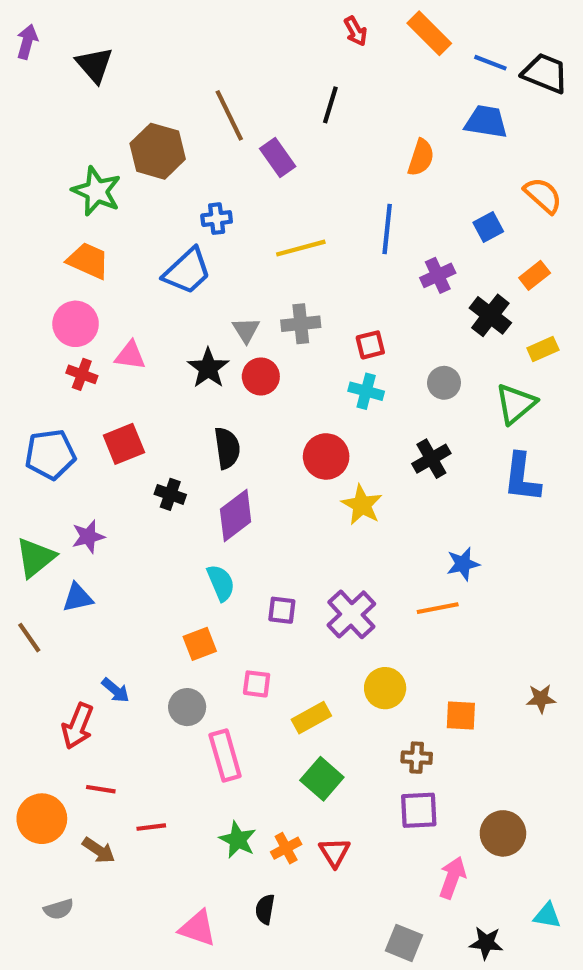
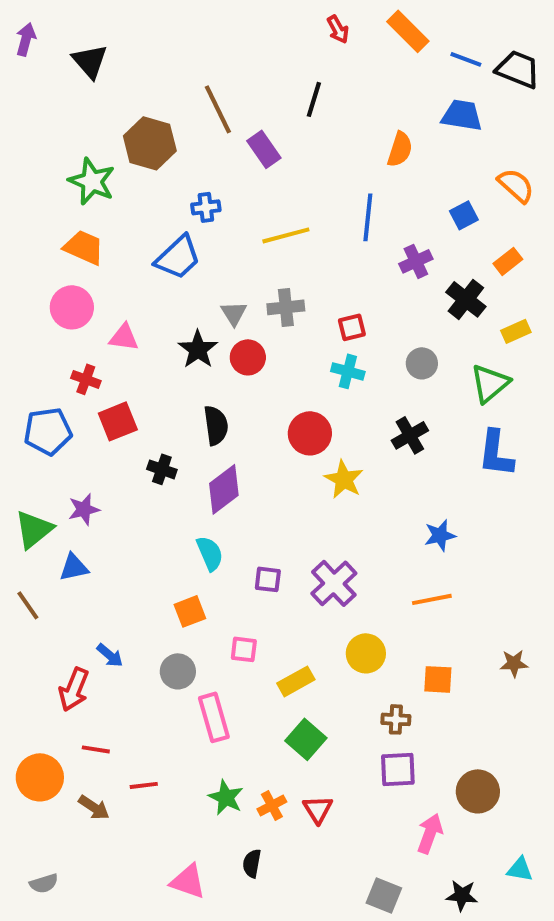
red cross: (82, 374) -> (86, 379), moved
orange line: (438, 608) -> (432, 599), moved
gray semicircle: (59, 909) -> (44, 883), moved

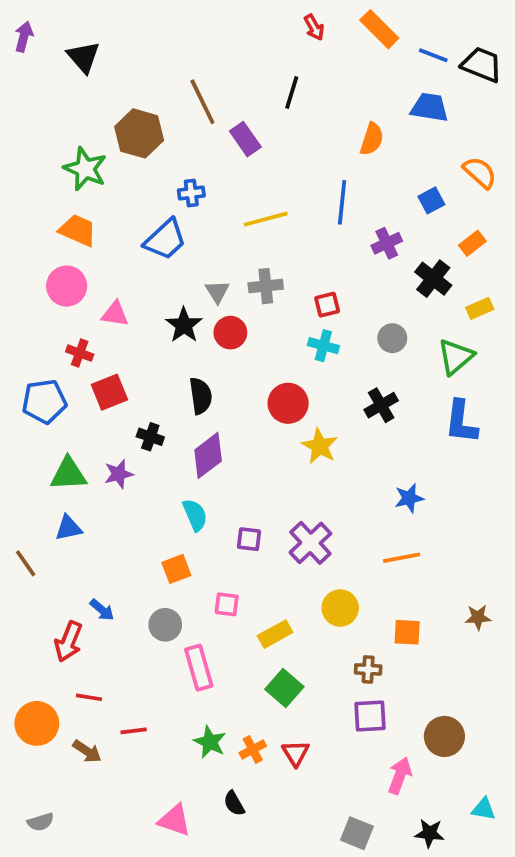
purple star: (84, 509) -> (119, 474), moved
green triangle: (34, 529) -> (68, 474), moved, turned 36
black semicircle: (252, 863) -> (234, 803), turned -40

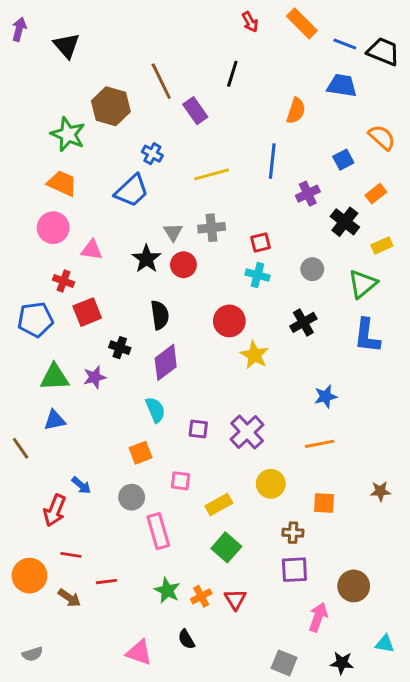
blue cross: (191, 193) -> (152, 154), turned 36

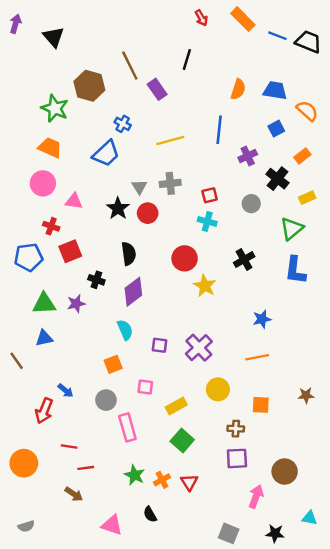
blue trapezoid: (342, 86) -> (275, 90), moved
gray circle: (312, 269) -> (251, 204), moved
red line: (71, 555) -> (69, 447), moved
brown arrow: (69, 598) -> (74, 494), moved

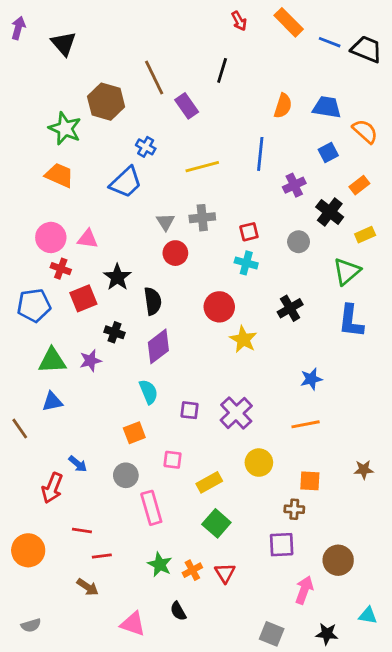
pink circle: (43, 183) -> (51, 237), moved
black star: (118, 208) -> (117, 277), moved
brown cross: (236, 429) -> (294, 509), moved

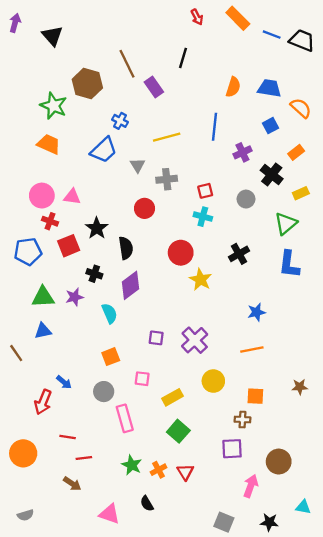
gray triangle: (165, 222) -> (138, 165), moved
cyan semicircle: (148, 392) -> (110, 313), moved

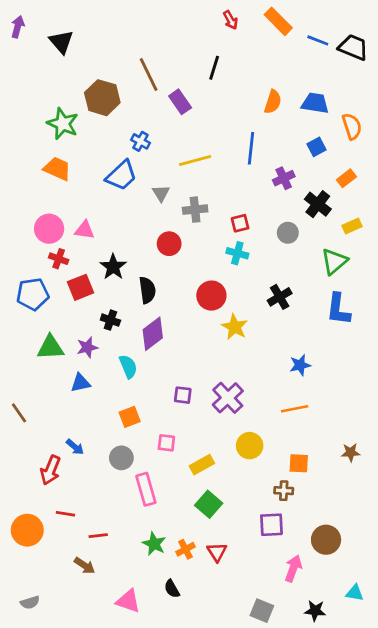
orange semicircle: (301, 108) -> (352, 126), turned 30
blue triangle: (43, 331) -> (80, 383), moved
red line: (68, 437) -> (65, 514), moved

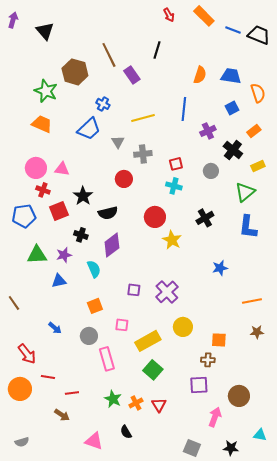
black semicircle: (147, 290) -> (108, 213), turned 84
orange line: (295, 409) -> (252, 301), moved
yellow rectangle: (202, 465) -> (148, 341), size x1.4
red arrow: (50, 470) -> (27, 354), moved, turned -60

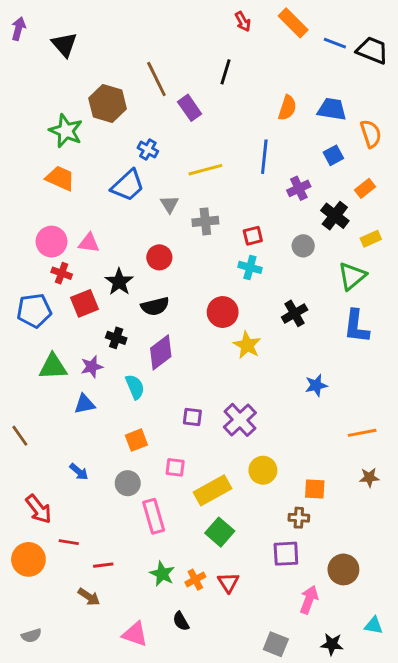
red circle: (124, 179) -> (159, 257), moved

